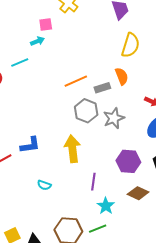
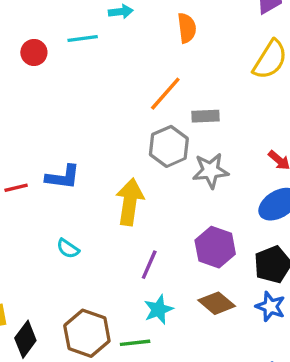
orange semicircle: (122, 76) -> (187, 28), moved
orange line: (76, 81) -> (165, 94), turned -40

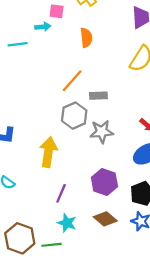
cyan star: (158, 310) -> (67, 223), turned -30

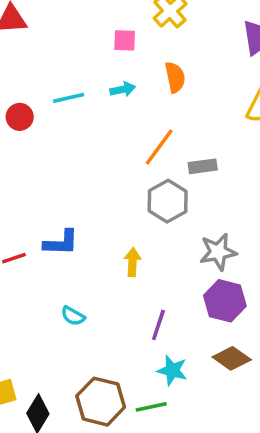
cyan arrow: (43, 27) -> (123, 89), moved
gray star: (102, 132) -> (218, 252), moved
yellow arrow: (48, 152) -> (133, 262), size x0.6

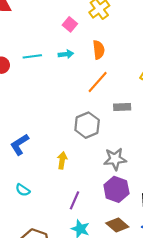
pink square: (125, 40) -> (70, 24), turned 32
orange line: (159, 147) -> (98, 82), moved
gray rectangle: (203, 166) -> (122, 107), moved
blue L-shape: (61, 243) -> (20, 144), turned 140

